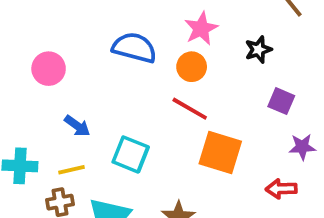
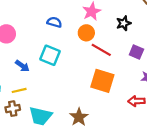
blue semicircle: (134, 48) -> (54, 22), size x0.6
red line: (190, 109) -> (101, 50), moved
cyan square: (131, 154) -> (50, 55), moved

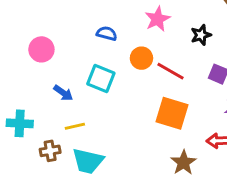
orange circle: (86, 33) -> (141, 58), moved
yellow line: (19, 90) -> (75, 126), moved
brown star: (79, 117) -> (184, 162), moved

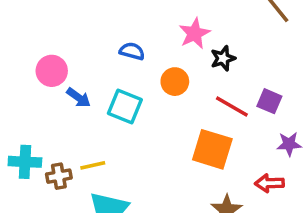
black star: (201, 35) -> (223, 58), moved
red line: (170, 71) -> (232, 107), moved
blue arrow: (63, 93) -> (78, 98), moved
brown cross: (50, 151) -> (59, 176), moved

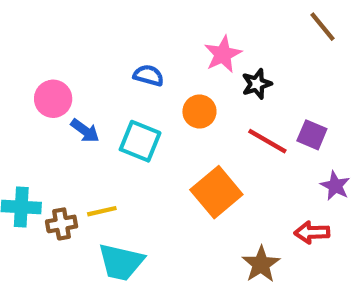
purple star: (289, 144) -> (335, 186), turned 30
orange square: (212, 149) -> (216, 192), moved, turned 33

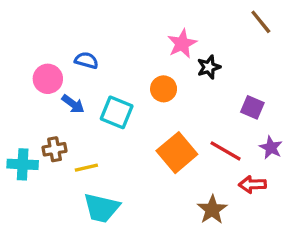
blue semicircle: (149, 75) -> (86, 60), moved
red line: (267, 141) -> (226, 151), moved
brown cross: (62, 224) -> (55, 149), moved

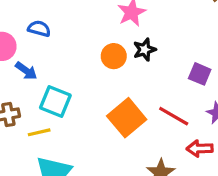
black star: (209, 67) -> (145, 50), moved
cyan square: (117, 112) -> (55, 102), moved

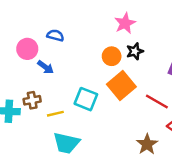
cyan square: (55, 102) -> (86, 99), moved
orange square: (127, 118) -> (121, 86), moved

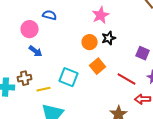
blue semicircle: (55, 35) -> (50, 15), moved
pink circle: (27, 49) -> (30, 29), moved
orange square: (121, 86) -> (98, 66), size x0.7

